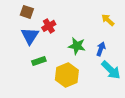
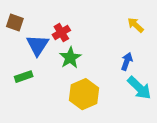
brown square: (27, 12) -> (15, 22), moved
green star: (77, 46) -> (70, 58), moved, turned 30
green rectangle: (39, 61) -> (24, 77), moved

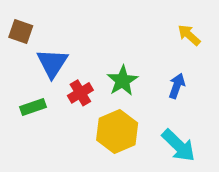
red cross: (61, 33) -> (80, 93), moved
green star: (70, 58) -> (122, 81), moved
cyan arrow: (139, 88) -> (179, 146), moved

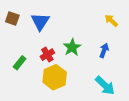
blue triangle: (52, 63) -> (40, 22), moved
green rectangle: (33, 107) -> (20, 63), turned -32
yellow hexagon: (117, 132) -> (55, 77), moved

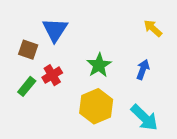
brown square: (12, 19) -> (28, 50), moved
red cross: (47, 55) -> (52, 75), moved
yellow hexagon: (55, 77) -> (96, 106), moved

